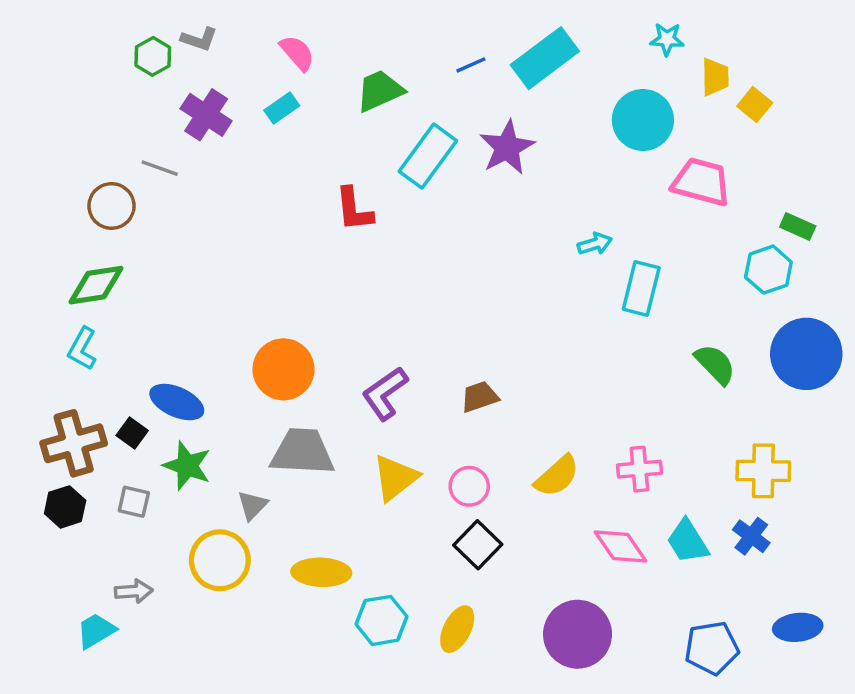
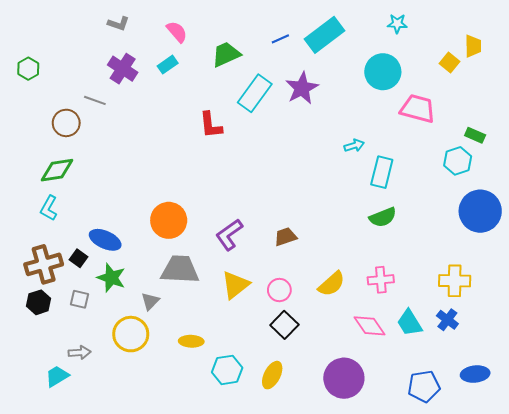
green hexagon: (153, 56) -> (28, 69), moved
yellow trapezoid: (715, 77) -> (473, 46), moved
green semicircle: (715, 364) -> (383, 217), moved, turned 112
yellow ellipse: (321, 572) -> (191, 341), size x0.7

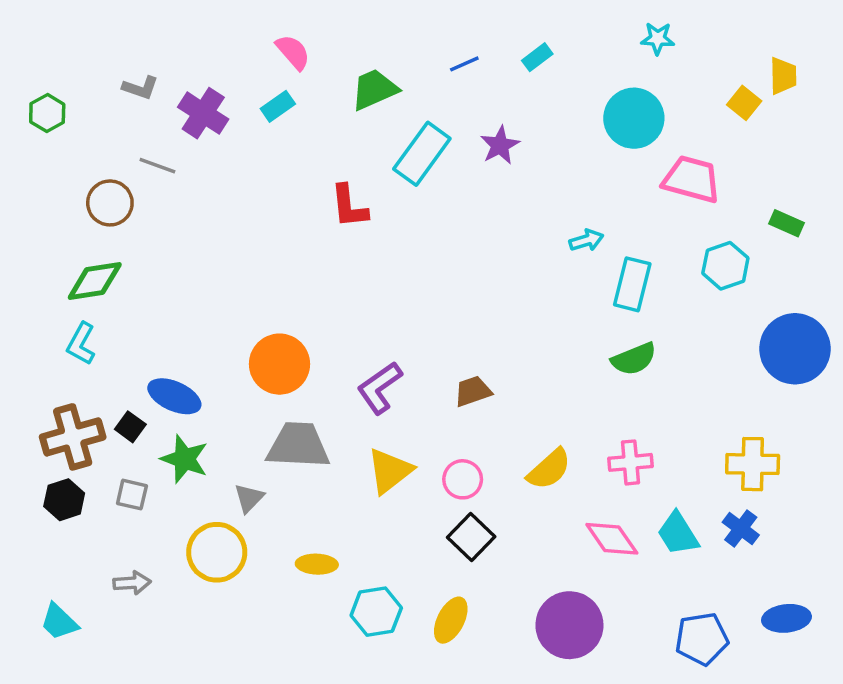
gray L-shape: (118, 24) -> (140, 88), moved
cyan rectangle: (324, 35) -> (537, 57), size x0.5
purple star: (302, 88) -> (500, 145), size x0.7
cyan hexagon: (458, 161) -> (725, 266), moved
cyan trapezoid: (57, 376) -> (59, 622), moved, turned -105

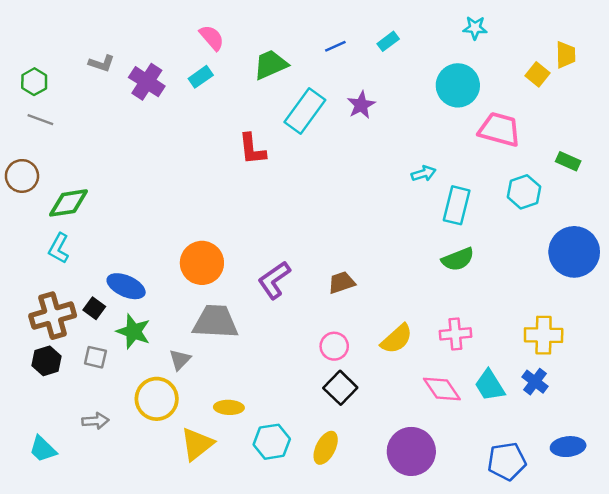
gray line: (157, 166) -> (40, 120), moved
brown circle: (110, 203) -> (22, 176), moved
yellow triangle: (390, 471) -> (197, 444), moved

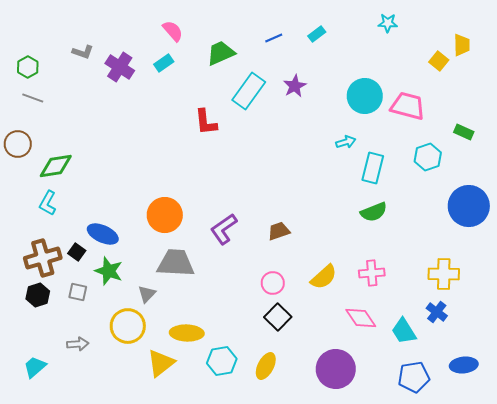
cyan circle: (458, 85) -> (365, 96), moved
cyan trapezoid: (490, 385) -> (404, 331), moved
yellow ellipse: (229, 407) -> (187, 333), size x1.4
cyan trapezoid: (43, 449) -> (35, 367), turned 95

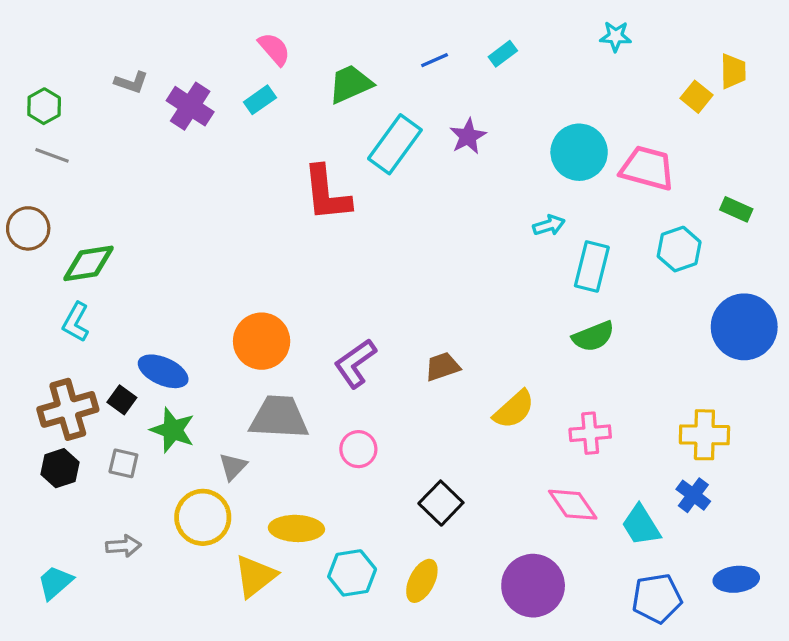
red L-shape: (206, 122) -> (327, 193), size x1.4
yellow semicircle: (324, 277) -> (514, 409), moved
pink circle: (273, 283) -> (358, 449), moved

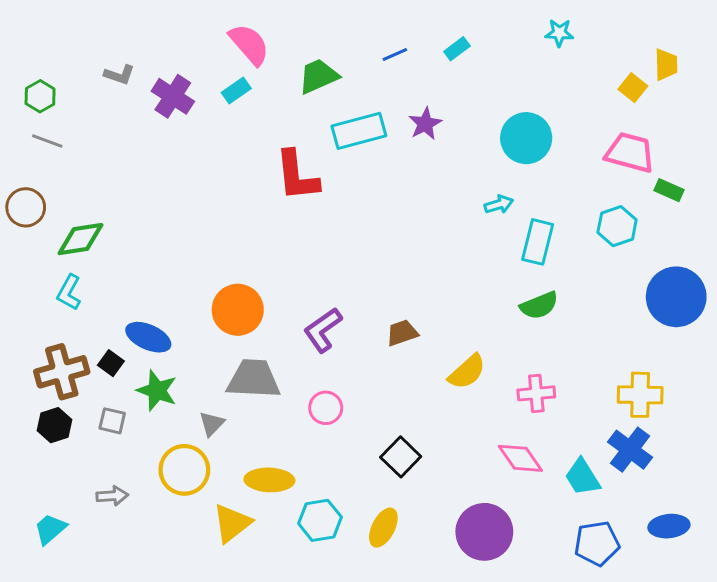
pink semicircle: (274, 49) -> (249, 44), size x1.4
cyan rectangle: (395, 144) -> (359, 131), turned 39
pink trapezoid: (647, 168) -> (630, 153), moved
blue cross: (693, 495) -> (630, 450), size x1.4

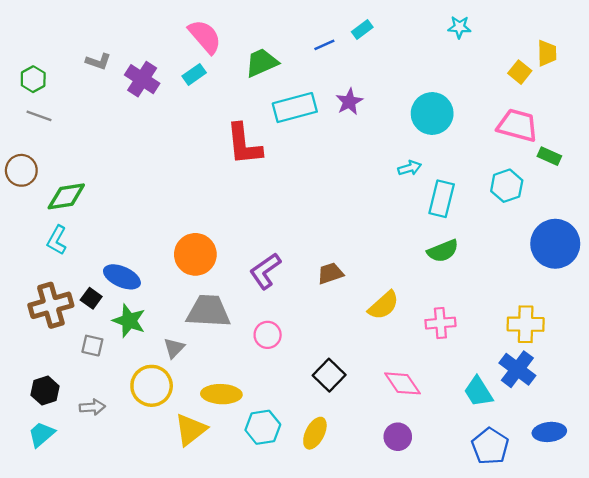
cyan rectangle: (457, 49) -> (362, 29), moved
black hexagon: (55, 425) -> (45, 391), moved
pink diamond: (520, 458) -> (403, 383), moved
purple circle: (484, 532) -> (398, 437), size x0.6
blue pentagon: (597, 543) -> (490, 446), turned -30

